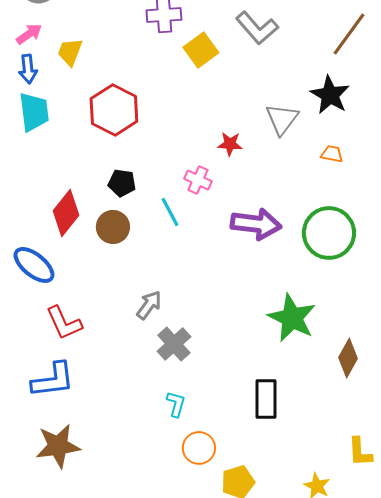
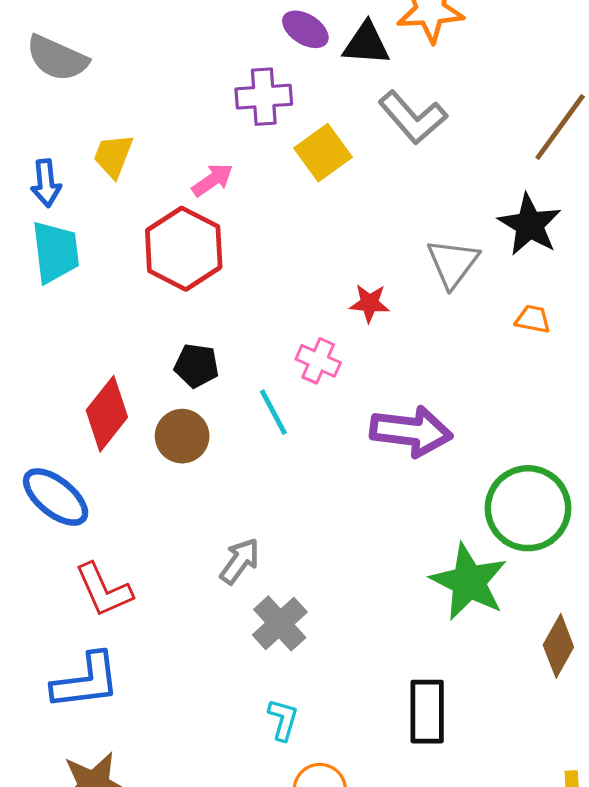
pink arrow: (29, 34) -> (213, 180), moved
green circle: (329, 233) -> (528, 508), moved

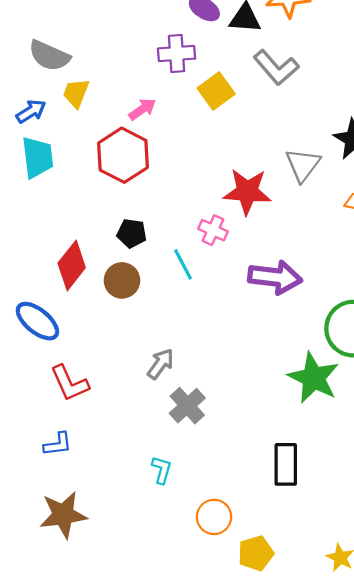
gray semicircle: (57, 58) -> (49, 56), moved
blue arrow: (46, 183) -> (31, 111), turned -116
red star: (369, 303) -> (247, 192), size x1.8
blue L-shape: (86, 681) -> (58, 444), size x0.6
cyan L-shape: (283, 720) -> (162, 470), moved

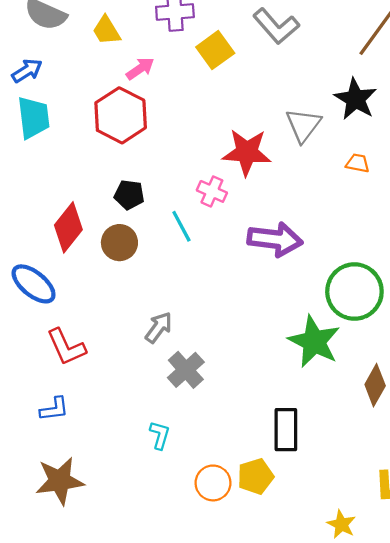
yellow trapezoid: (76, 93) -> (106, 30), moved, turned -52
yellow pentagon: (256, 553) -> (255, 476), moved

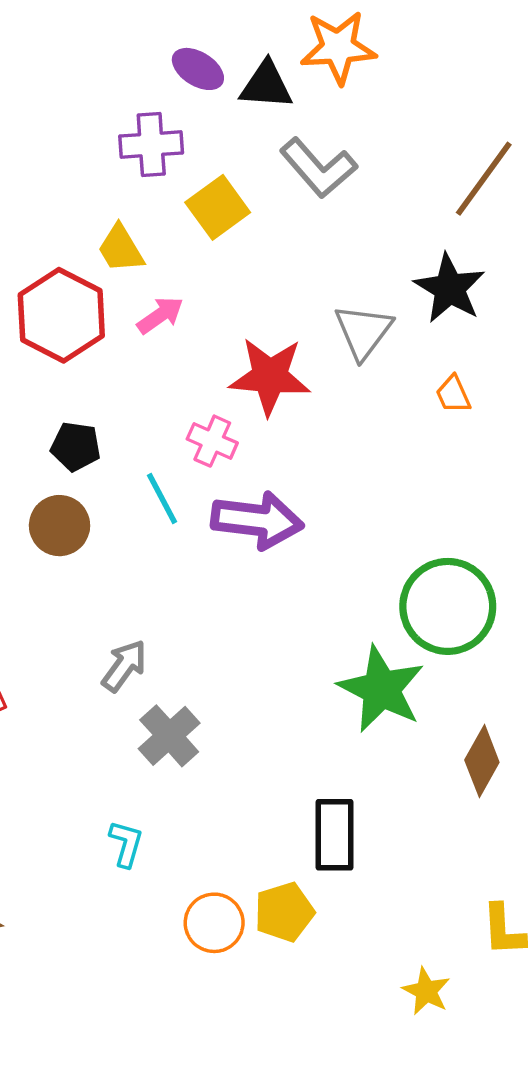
yellow trapezoid: (106, 30) -> (121, 249), moved
pink arrow: (140, 69) -> (160, 315), moved
orange trapezoid: (358, 163) -> (453, 394), turned -125
purple arrow: (275, 239) -> (257, 520), moved

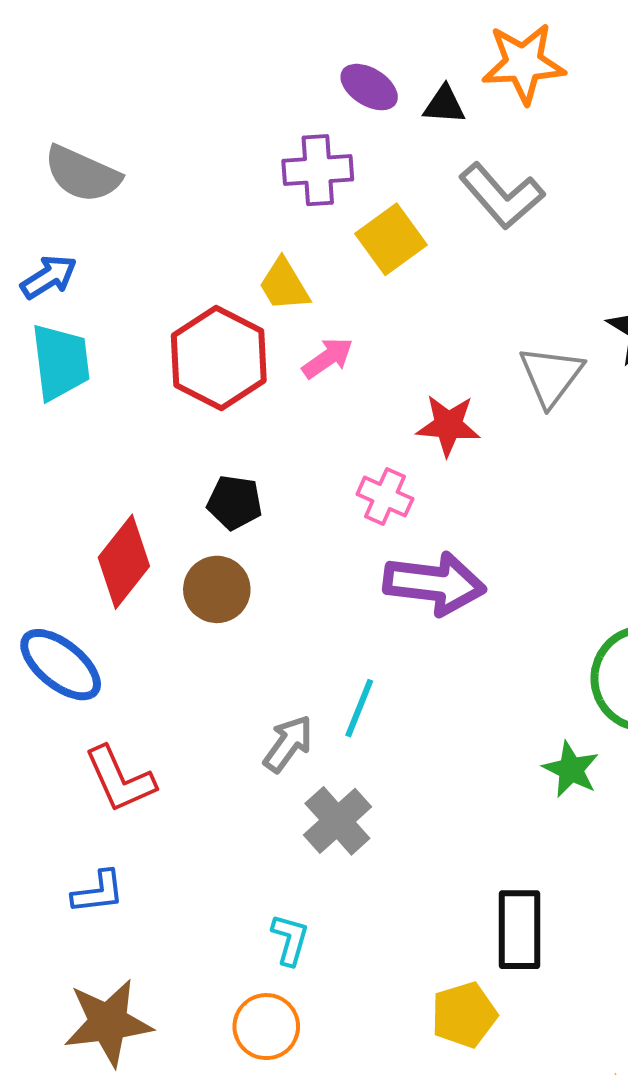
black triangle: (266, 85) -> (444, 105), size x0.7
red star: (270, 376) -> (448, 425), size x0.7
cyan line: (162, 499) -> (359, 708), moved, turned 50
green star: (381, 689) -> (571, 769), size x0.6
orange circle: (214, 923) -> (266, 1027), moved

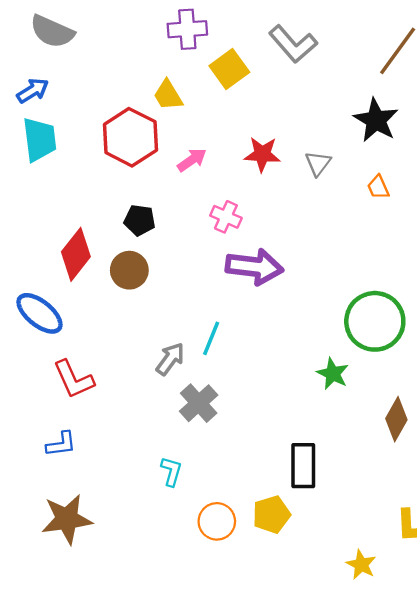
pink arrow: (328, 358) -> (192, 160), moved
gray triangle: (551, 376) -> (318, 163), moved, size x0.7
red star: (448, 425) -> (262, 154), moved
orange circle: (266, 1027) -> (217, 521), moved

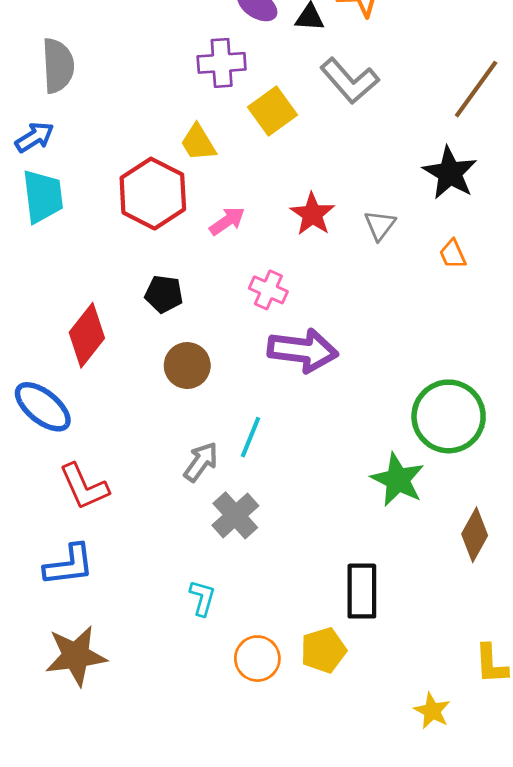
gray semicircle: (52, 32) -> (58, 66), turned -117
red star: (262, 154) -> (312, 214), turned 30
brown circle: (129, 270) -> (187, 366), moved
green star: (333, 374) -> (398, 480), size x1.4
blue L-shape: (61, 444) -> (69, 565), size x1.4

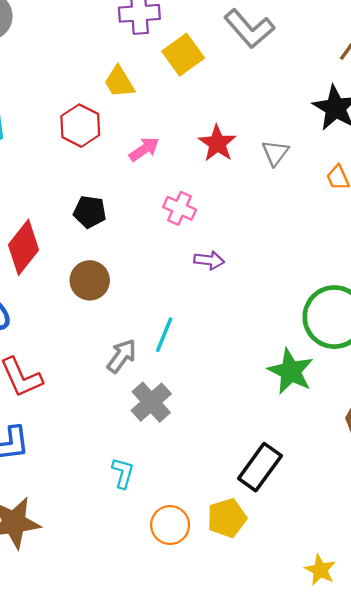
red hexagon: (153, 194) -> (80, 126), size x0.7
purple arrow: (303, 350) -> (209, 260), size x0.5
brown circle: (187, 366) -> (90, 280), moved
black rectangle: (362, 591) -> (260, 467), turned 36

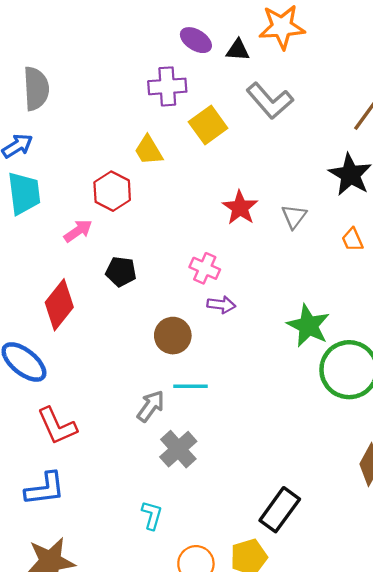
pink arrow: (144, 149) -> (78, 231), moved
purple arrow: (209, 260) -> (221, 305), moved
brown circle: (90, 280) -> (173, 336), moved
cyan line: (164, 335) -> (190, 386), turned 68
green star: (291, 371) -> (308, 326), moved

